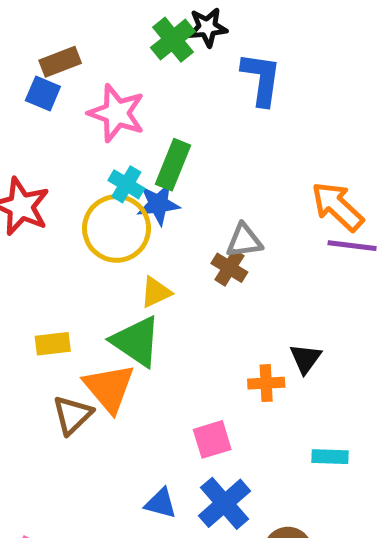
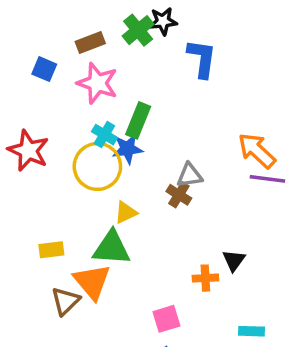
brown rectangle: (60, 62) -> (90, 42), moved
green triangle: (136, 341) -> (112, 248), turned -30

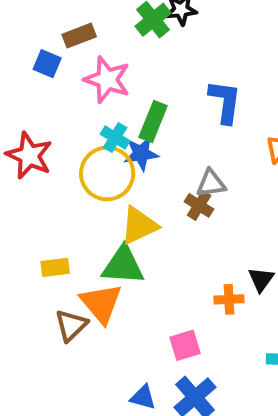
brown rectangle: (90, 42) -> (79, 36), moved
blue L-shape: (202, 58) -> (225, 102), moved
yellow triangle: (126, 213) -> (139, 225), size x1.5

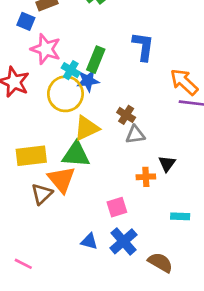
pink star: (107, 80) -> (46, 49), moved
gray triangle: (211, 183) -> (135, 135), moved
yellow rectangle: (55, 267) -> (31, 156), size x1.6

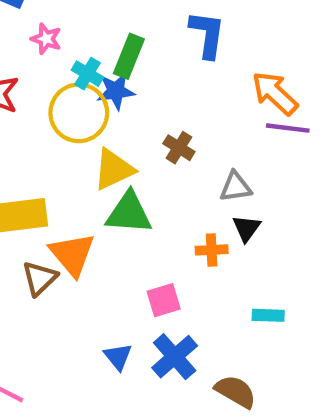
pink star: (46, 49) -> (46, 39), size x0.6
gray triangle: (135, 135) -> (236, 187), moved
green triangle: (76, 154) -> (129, 213), moved
blue triangle: (89, 241) -> (118, 357), turned 36

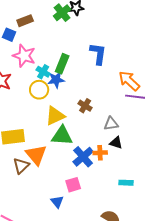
pink star: (46, 39) -> (24, 56), size x1.6
yellow circle: (79, 113) -> (39, 90), size x0.7
black triangle: (246, 228) -> (116, 143), turned -48
pink square: (164, 300) -> (73, 185), moved
blue cross: (175, 357) -> (83, 157), moved

